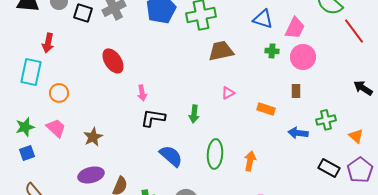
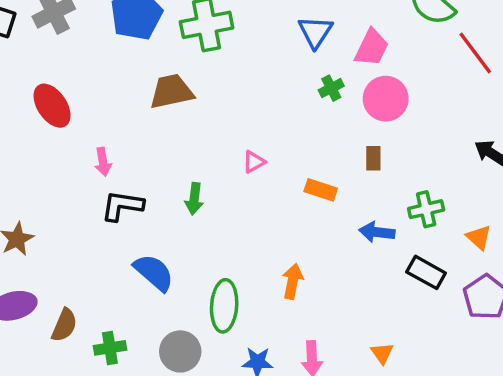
blue triangle: (263, 19) -> (315, 32), turned 45
brown trapezoid: (221, 51) -> (171, 92), moved
green cross: (272, 51) -> (331, 88), turned -32
green ellipse: (215, 154) -> (224, 306), moved
black rectangle: (329, 168) -> (426, 272), moved

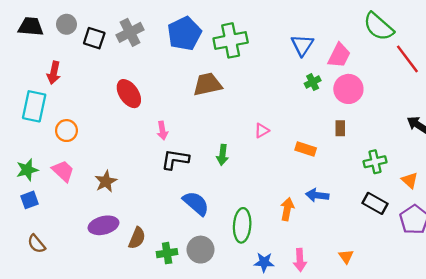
blue arrow: (377, 232) -> (317, 195), moved
gray circle: (180, 351) -> (201, 250), moved

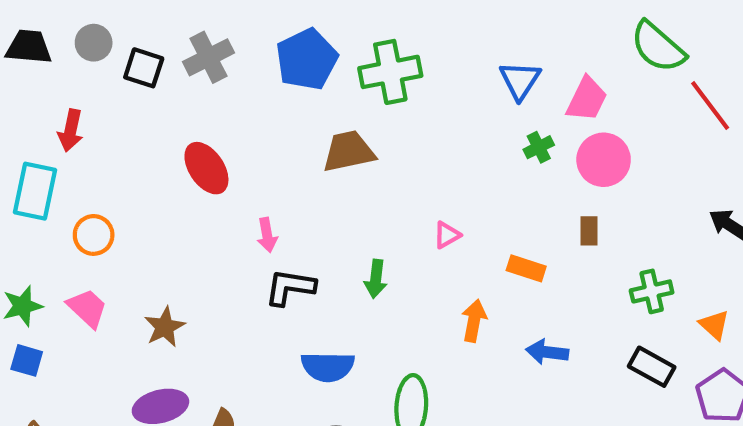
blue square: (30, 200) -> (27, 360), turned 36
blue semicircle: (196, 203) -> (328, 367), turned 140
orange arrow: (287, 209) -> (474, 321), moved

